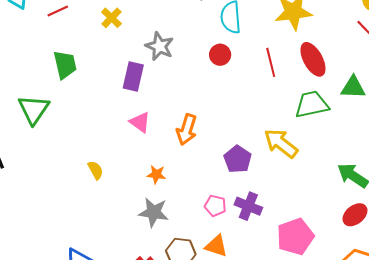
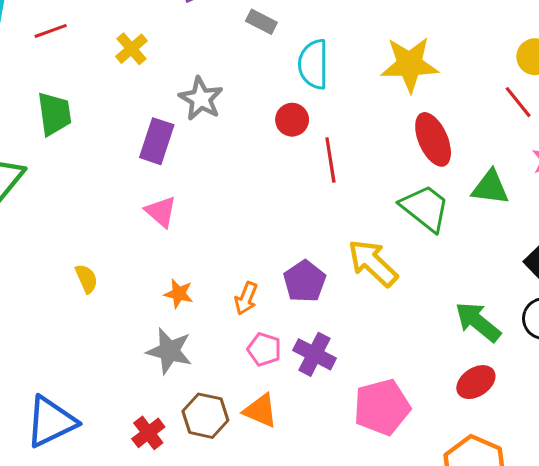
red line: (271, 62) -> (330, 160), moved
green trapezoid: (312, 104) -> (425, 208), turned 45
orange arrow: (187, 130) -> (246, 298), moved, size x0.7

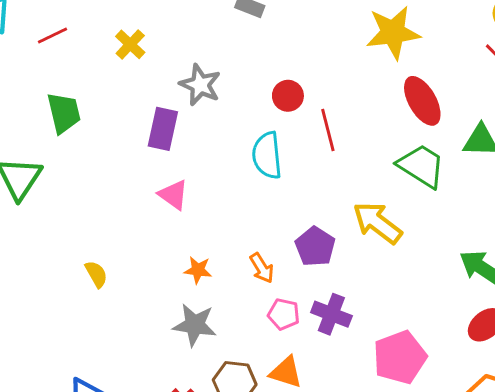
cyan semicircle: (313, 64) -> (267, 155), moved
yellow semicircle: (86, 279) -> (96, 274), moved
orange arrow: (246, 298) -> (262, 268), turned -48

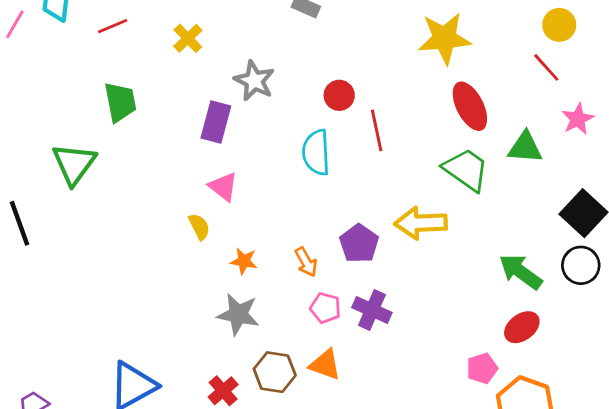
yellow arrow: (377, 223) -> (421, 223), turned -42
yellow semicircle: (96, 274) -> (199, 227), moved
pink pentagon: (400, 357) -> (482, 368), moved, size x0.6

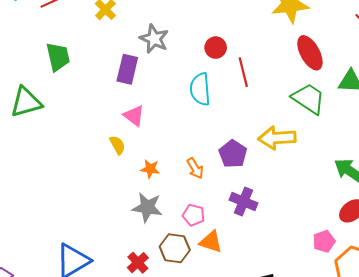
green triangle: (74, 164) -> (26, 102), turned 40
pink pentagon: (325, 308) -> (194, 215), moved

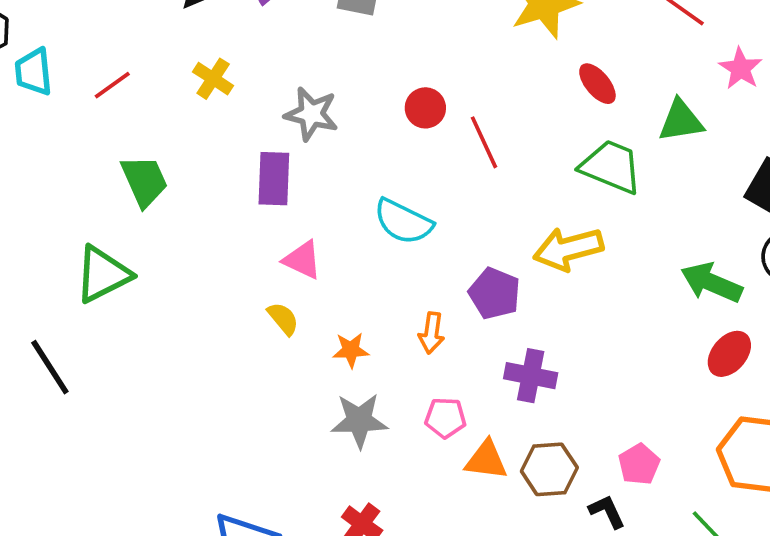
red ellipse: (310, 53) -> (597, 84), size x0.7
cyan semicircle: (200, 89) -> (403, 222), moved, turned -48
orange arrow: (195, 168) -> (432, 333), turned 50
pink pentagon: (324, 241) -> (639, 464), moved
brown hexagon: (175, 248) -> (549, 469), moved

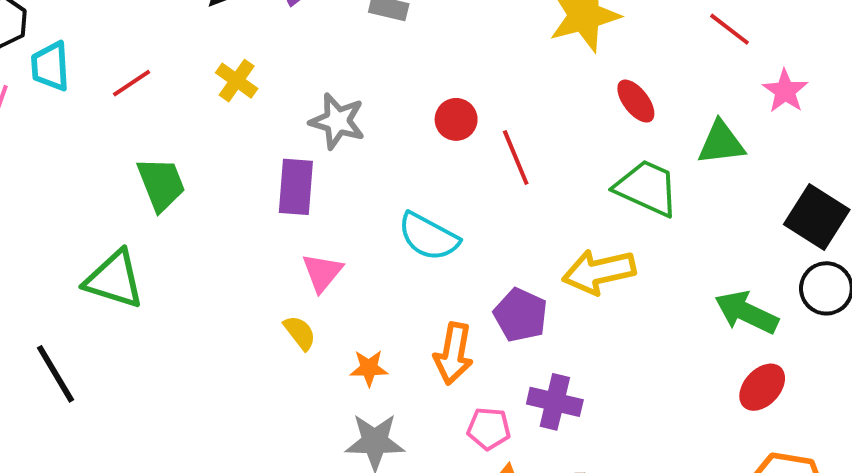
pink triangle: (302, 260) -> (322, 272), turned 42
green triangle: (103, 274) -> (114, 279), turned 42
orange arrow: (432, 333) -> (453, 354), size x1.4
pink pentagon: (445, 418) -> (489, 429), moved

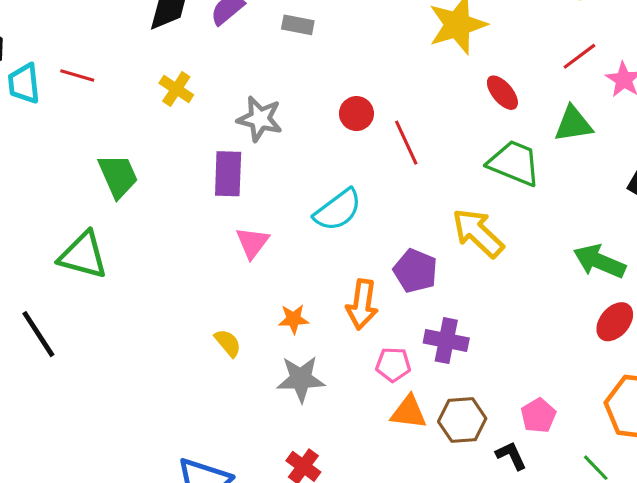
red line: (729, 29) -> (579, 56), moved, turned -72
red line: (132, 83) -> (77, 75), moved, turned 52
cyan semicircle: (428, 237) -> (338, 210), turned -63
yellow arrow: (599, 272) -> (478, 233), turned 58
yellow semicircle: (300, 333) -> (228, 343), moved

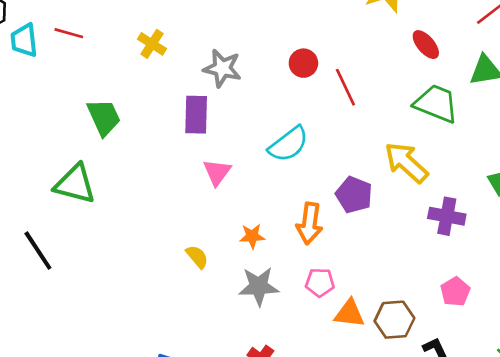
purple cross: (446, 341) -> (447, 216), moved
pink pentagon: (393, 364) -> (320, 282), moved
pink pentagon: (538, 416) -> (455, 292), moved

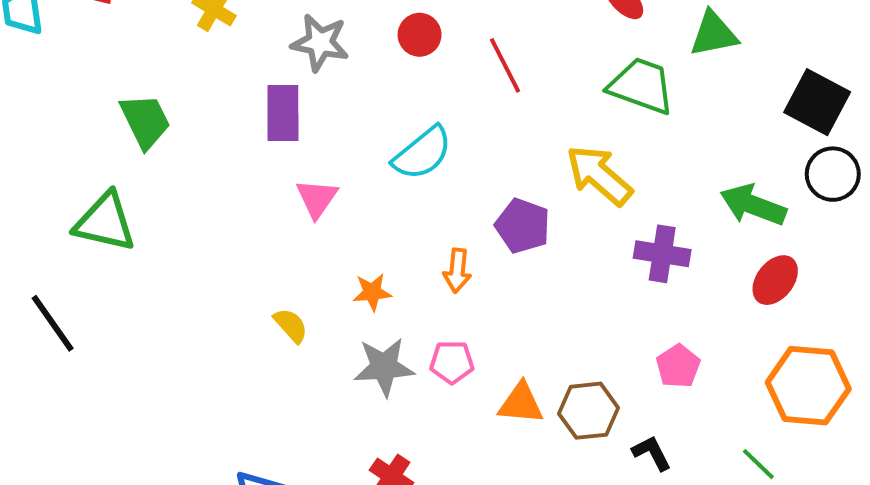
red circle: (303, 63) -> (420, 35), moved
orange arrow: (309, 223) -> (457, 271), size x0.7
pink pentagon: (320, 282) -> (452, 362), moved

